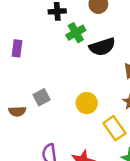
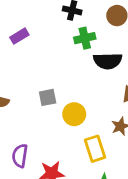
purple rectangle: (17, 48) -> (19, 36), turned 35
gray square: (41, 97) -> (48, 97), moved

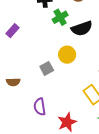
yellow circle: (74, 114) -> (67, 55), moved
purple semicircle: (20, 156) -> (40, 107), moved

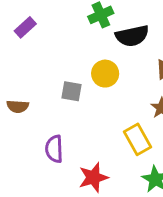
gray square: (47, 68) -> (71, 91), turned 32

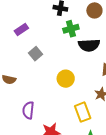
yellow circle: (105, 74) -> (66, 79), moved
gray square: (71, 91) -> (35, 54), moved, turned 32

